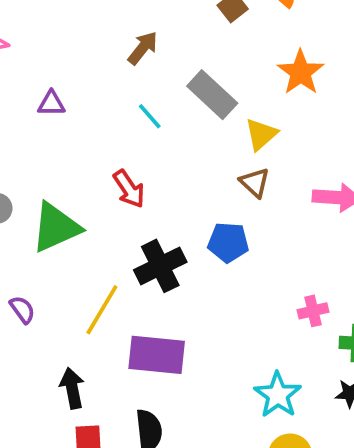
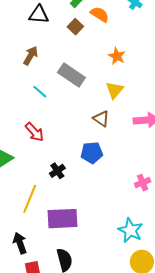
orange star: (301, 72) -> (117, 56), size x0.7
yellow triangle: (261, 134) -> (115, 90), moved
black cross: (160, 266) -> (57, 171), size x0.6

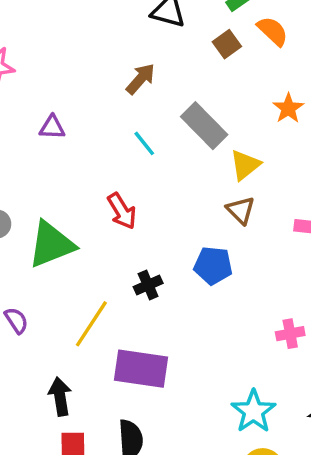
yellow triangle: (115, 90) -> (245, 165), moved

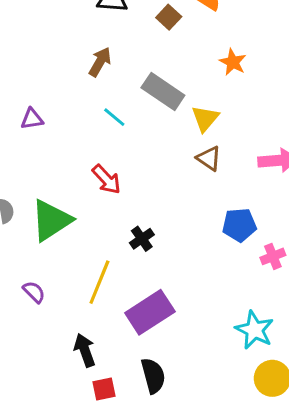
blue pentagon: (213, 265) -> (239, 225), moved
purple rectangle: (141, 369) -> (150, 312), turned -30

